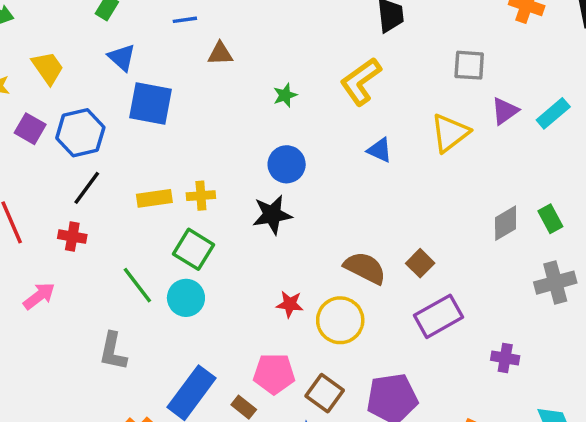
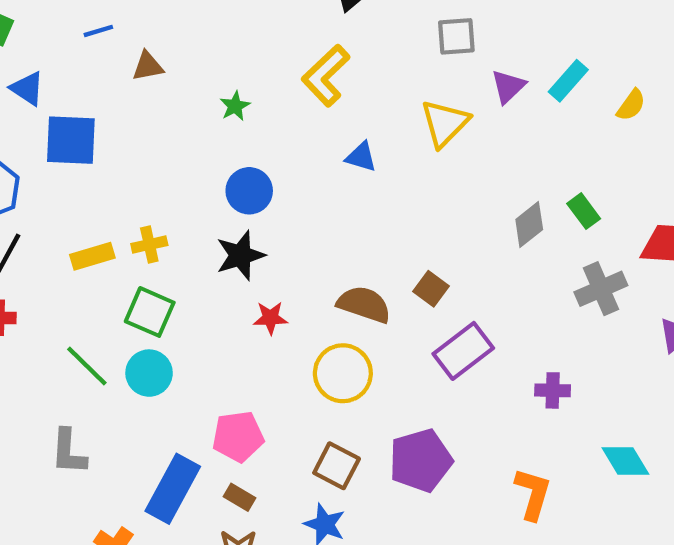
red star: (290, 304) -> (270, 318), moved
pink pentagon: (274, 374) -> (238, 437), moved

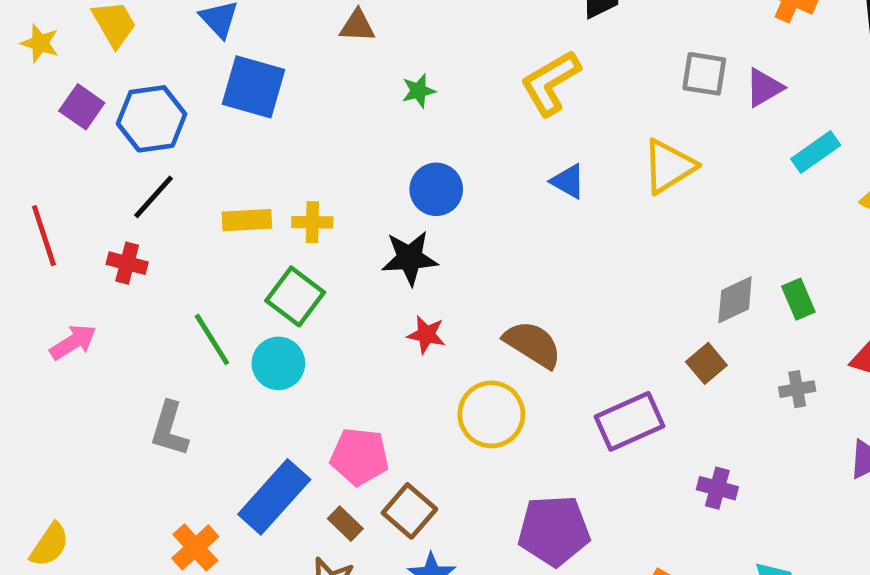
purple triangle: (508, 86) -> (764, 88), moved
green star: (235, 106) -> (419, 91), moved
brown square: (431, 289) -> (706, 363), moved
gray cross: (601, 289) -> (797, 389), size x0.6
brown square: (337, 466) -> (409, 511), moved

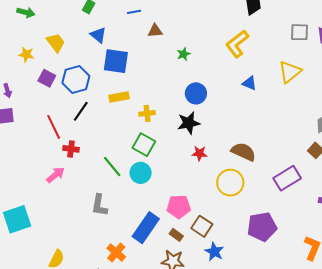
yellow rectangle: (247, 220) -> (119, 97), moved
red line: (44, 236) -> (54, 127), moved
red cross: (127, 263) -> (71, 149), moved

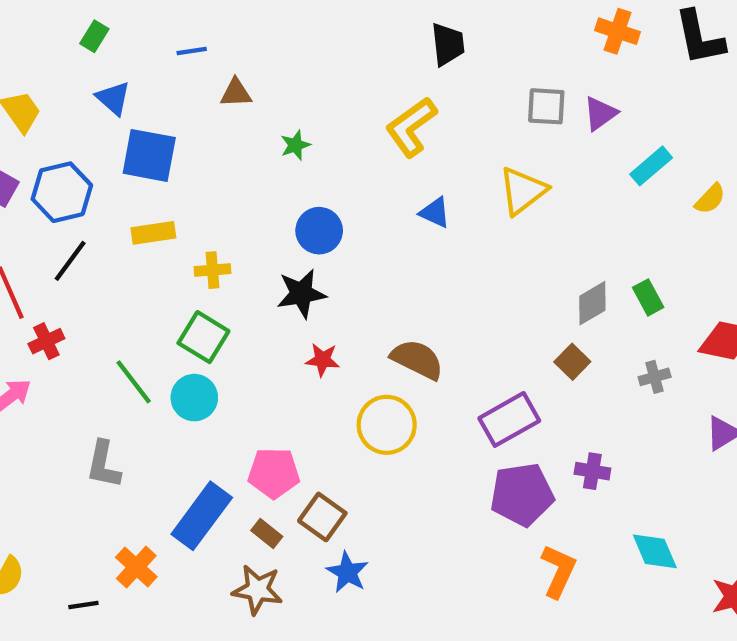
red cross: (71, 149) -> (46, 341), turned -35
purple pentagon: (262, 227) -> (522, 494), moved

